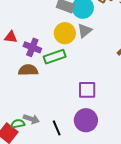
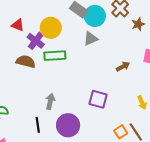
yellow circle: (65, 33) -> (51, 28), moved
purple square: (87, 90) -> (98, 99), moved
gray arrow: (31, 119) -> (50, 101), moved, turned -112

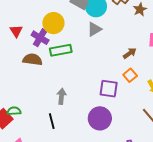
red triangle: (18, 25) -> (16, 31), moved, turned 40
purple circle: (68, 125) -> (100, 118), moved
orange square: (121, 132) -> (130, 75), moved

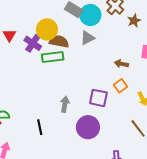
brown arrow: (130, 53) -> (121, 64), turned -136
brown semicircle: (32, 59) -> (59, 41), moved
gray arrow: (61, 96) -> (65, 104), moved

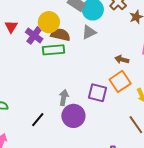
orange square: (121, 86) -> (120, 81), size x1.5
black line: (40, 127) -> (38, 120), turned 49
purple circle: (88, 127) -> (73, 116), moved

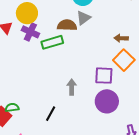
yellow circle: (49, 22) -> (27, 13), moved
brown semicircle: (60, 35) -> (67, 25), moved
purple circle: (73, 116) -> (107, 101), moved

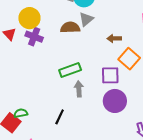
brown arrow: (121, 38) -> (114, 38), moved
green rectangle: (52, 42) -> (70, 70), moved

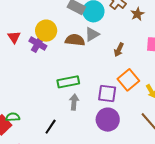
yellow circle: (29, 18) -> (46, 31), moved
brown arrow: (114, 38) -> (119, 50), moved, turned -72

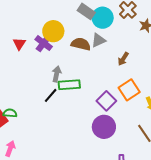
red triangle: (14, 37) -> (19, 44), moved
purple square: (107, 94) -> (106, 101), turned 30
gray arrow: (74, 102) -> (57, 74), moved
black line: (51, 127) -> (51, 95), moved

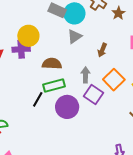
purple cross: (44, 43) -> (21, 49), turned -30
brown semicircle: (81, 44) -> (52, 64), moved
gray arrow: (57, 74) -> (85, 75), moved
purple circle: (104, 127) -> (67, 107), moved

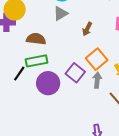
gray arrow: (85, 75) -> (97, 80), moved

